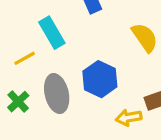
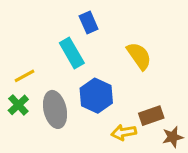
cyan rectangle: (52, 33) -> (72, 53), moved
green cross: (18, 102) -> (18, 105), moved

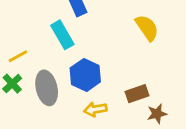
yellow semicircle: (139, 56) -> (147, 28), moved
yellow arrow: (124, 132) -> (95, 109), moved

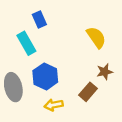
brown rectangle: (137, 94) -> (88, 92), turned -30
brown star: (157, 114) -> (105, 72), moved

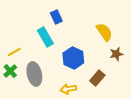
brown star: (105, 72) -> (116, 54), moved
blue hexagon: (45, 76) -> (73, 58), moved

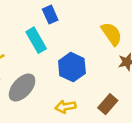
gray ellipse: (34, 74) -> (22, 88), turned 55
brown rectangle: (97, 78) -> (108, 104), moved

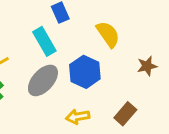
yellow semicircle: (112, 34) -> (108, 34), moved
gray ellipse: (22, 88) -> (43, 80), moved

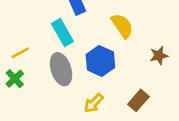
gray ellipse: (43, 80) -> (61, 69), turned -60
yellow arrow: (78, 117) -> (94, 103), turned -35

